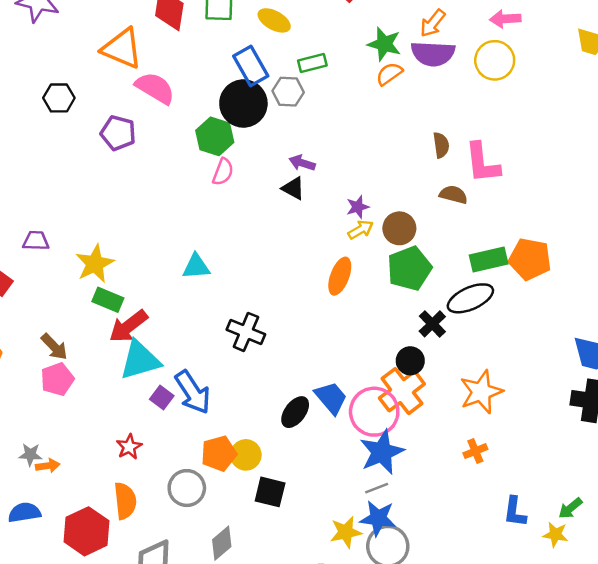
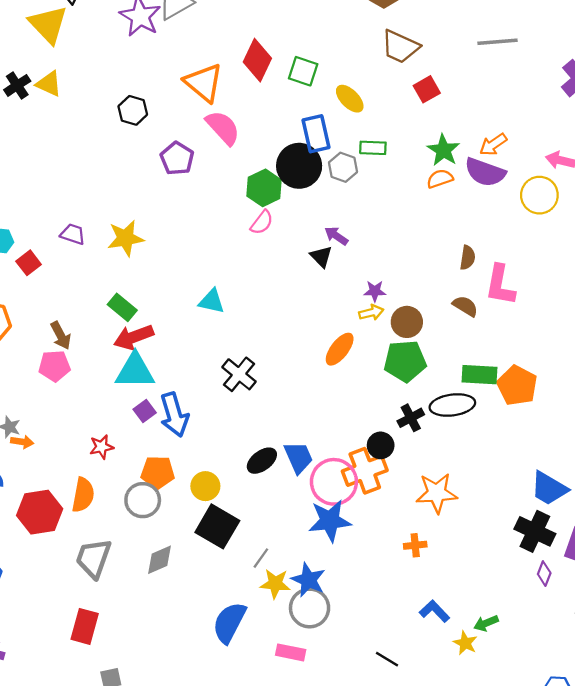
yellow star: (95, 264) -> (126, 238), moved
orange pentagon: (219, 453) -> (158, 472), moved
gray line: (377, 488) -> (261, 558), moved, turned -50
black square: (270, 492) -> (217, 526), size x1.4
blue L-shape: (515, 512) -> (435, 611), turned 112

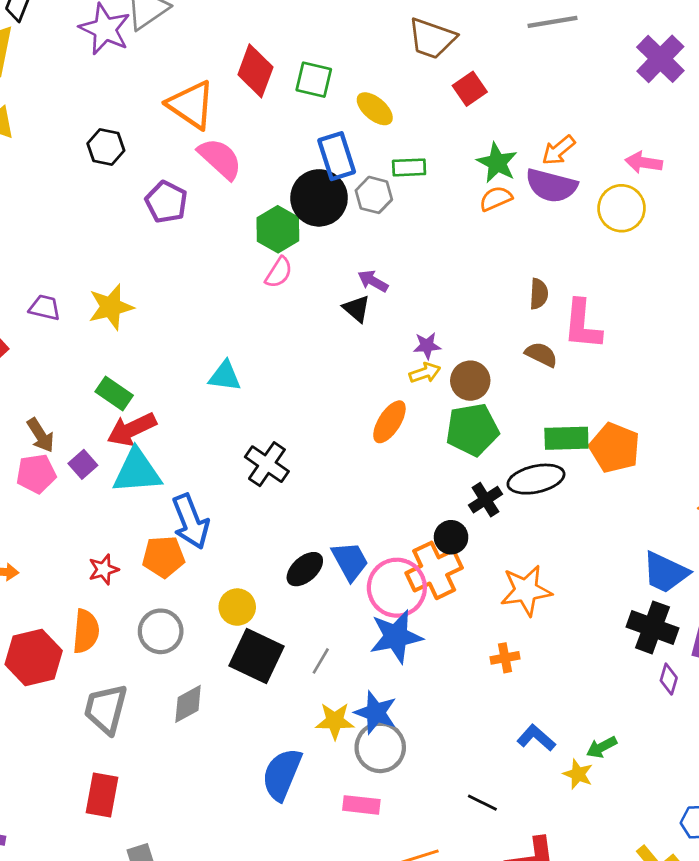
purple square: (145, 411) -> (83, 464), moved
orange pentagon: (158, 472) -> (163, 557), moved
gray line: (261, 558) -> (321, 661), moved

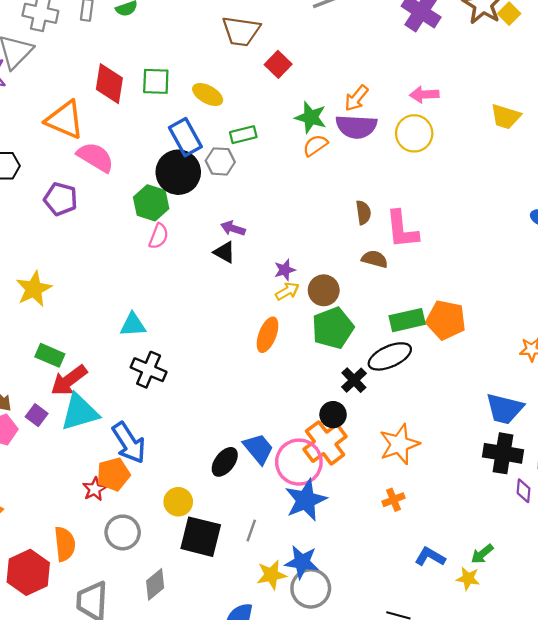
black cross: (267, 464) -> (149, 370), moved
red star: (104, 569) -> (95, 489), moved

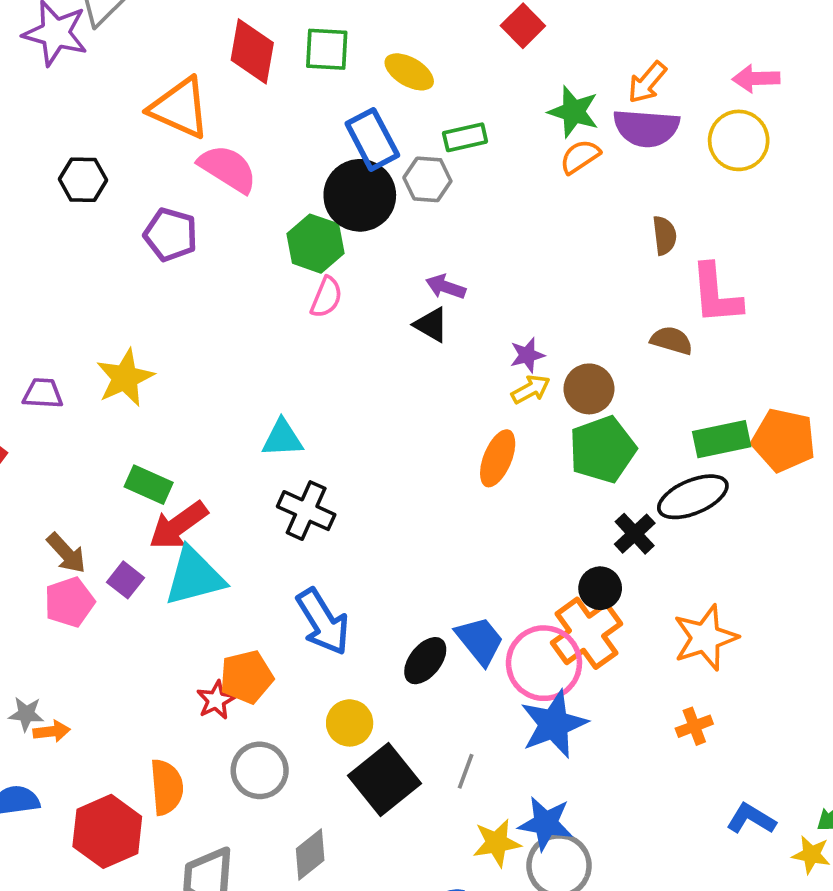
brown semicircle: (363, 213) -> (664, 235), moved
blue arrow: (129, 443) -> (323, 622), moved
black square: (201, 537) -> (384, 780), turned 36

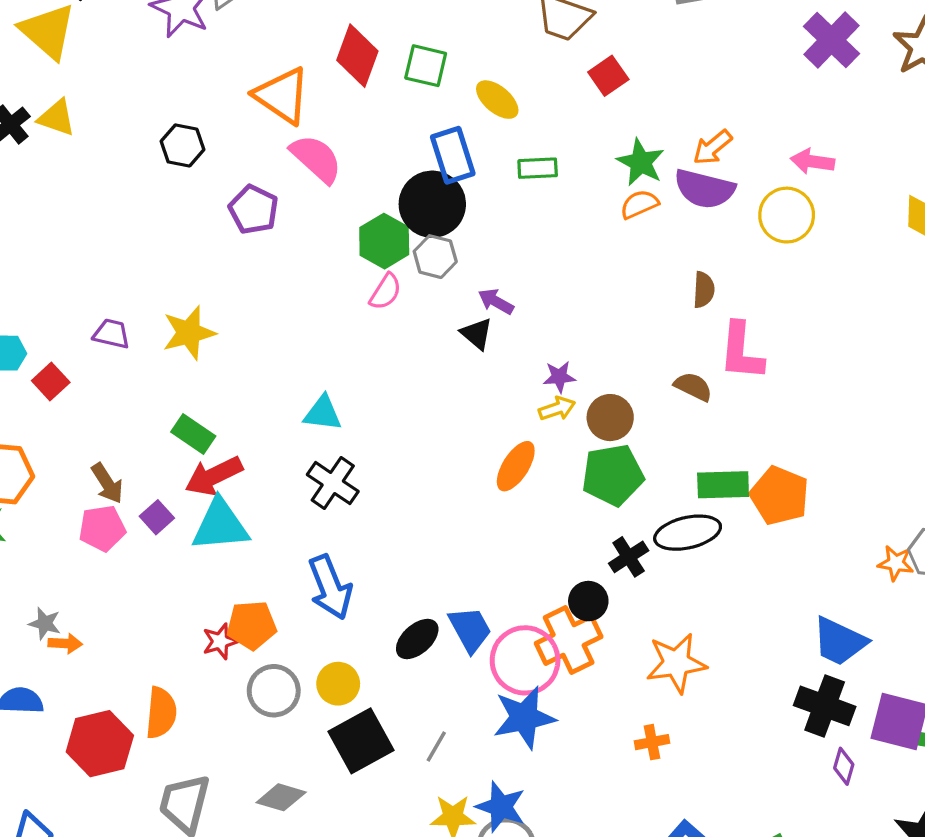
gray hexagon: (427, 179) -> (435, 257), moved
gray circle: (260, 770) -> (274, 691), moved
gray diamond: (310, 855) -> (281, 797), turned 45

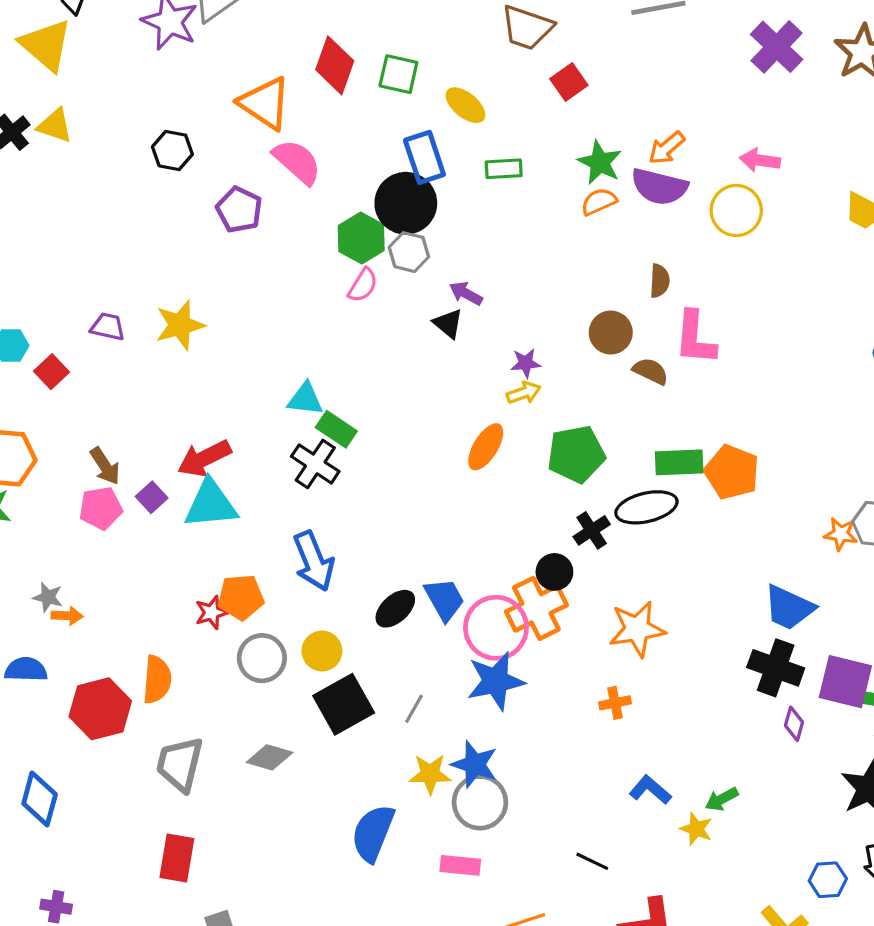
brown circle: (610, 418) -> (611, 333), moved
green rectangle: (193, 434) -> (336, 429), moved

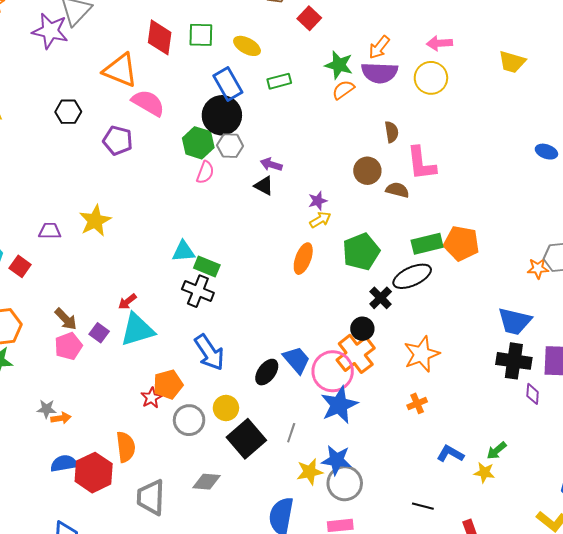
red arrow: (204, 458) -> (127, 302), size x0.6
blue semicircle: (26, 669) -> (64, 463), moved

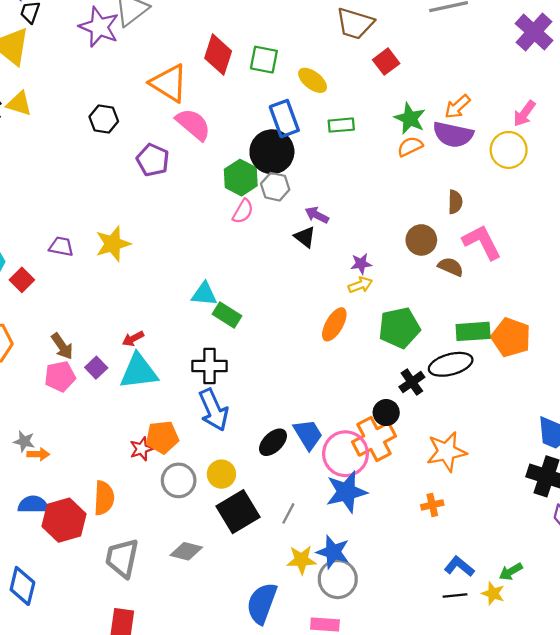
pink arrow: (439, 43) -> (524, 113), turned -60
pink L-shape: (421, 163) -> (482, 242), turned 150
black cross: (198, 291) -> (210, 366), moved, turned -32
black line: (423, 506) -> (455, 595), moved, turned -30

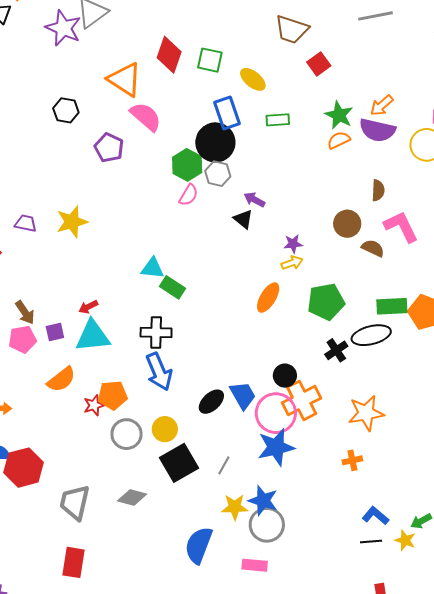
purple square: (96, 368) -> (55, 332), turned 30
black circle: (386, 413) -> (285, 376), moved
orange semicircle: (104, 498) -> (61, 379), moved, turned 48

